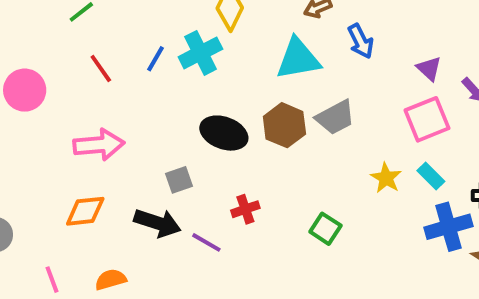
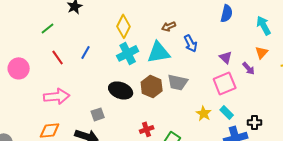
cyan cross: (200, 53) -> (128, 53), moved
gray trapezoid: (335, 117) -> (178, 82), turned 40
red cross: (245, 209) -> (147, 129), moved

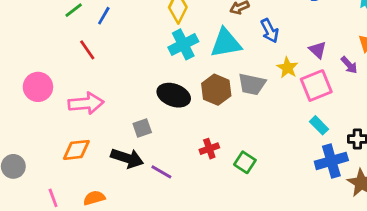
blue line: (86, 52) -> (104, 16), moved
pink circle: (19, 68) -> (38, 87), moved
yellow star: (204, 113) -> (287, 68), moved

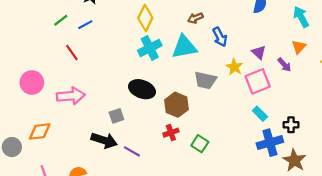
blue line: (104, 16) -> (85, 25), turned 32
brown hexagon: (216, 90) -> (176, 105), moved
orange diamond: (76, 150) -> (40, 131), moved

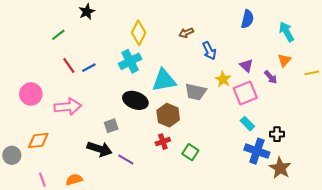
blue line: (85, 25) -> (89, 68), moved
cyan triangle: (184, 47) -> (164, 80), moved
cyan cross: (150, 48) -> (130, 61), moved
blue cross: (270, 143) -> (257, 151), turned 35

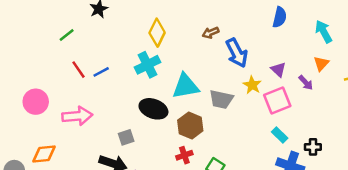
blue arrow: (209, 51) -> (237, 53), size x1.4

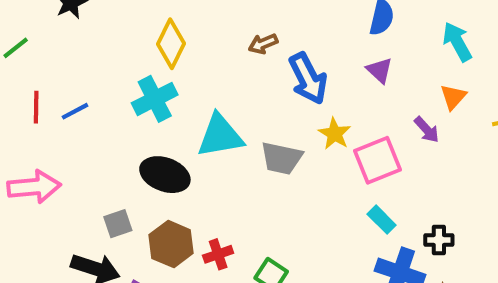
red line: (79, 70) -> (36, 107), turned 36
purple triangle: (278, 70) -> (380, 70), moved
brown hexagon: (190, 125) -> (171, 244), moved

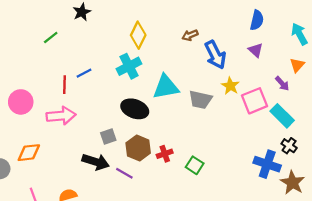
red line: (36, 107) -> (64, 85), moved
cyan rectangle: (382, 220) -> (282, 116), moved, size x1.5
black cross: (439, 240) -> (289, 146), turned 35

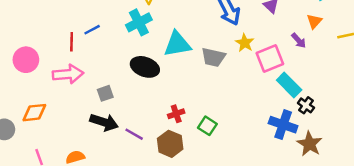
cyan rectangle: (282, 116) -> (289, 85), moved
gray square: (108, 136) -> (105, 93), moved
brown hexagon: (138, 148) -> (170, 144), moved

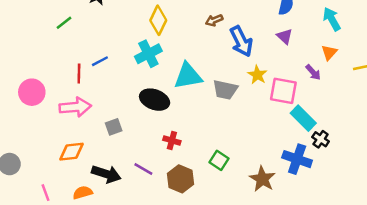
pink square: (270, 58) -> (283, 91), turned 32
orange diamond: (34, 113) -> (71, 152), moved
red cross: (176, 114) -> (172, 141), moved, turned 35
black arrow: (104, 122) -> (106, 174), moved
brown star: (310, 144) -> (262, 179), moved

